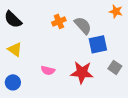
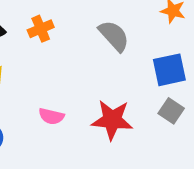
orange cross: (59, 21) -> (41, 29), moved
blue square: (98, 44) -> (169, 70), moved

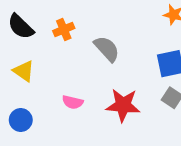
gray semicircle: (114, 36) -> (107, 49), moved

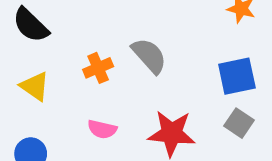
orange cross: (64, 30) -> (98, 68), moved

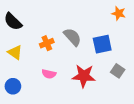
blue square: (237, 76) -> (102, 44), moved

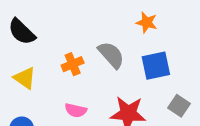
orange star: (119, 13) -> (147, 22), moved

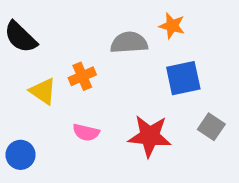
gray semicircle: (111, 55) -> (129, 43), moved, turned -52
yellow triangle: (25, 78) -> (43, 91), moved

